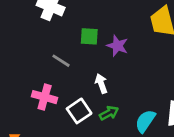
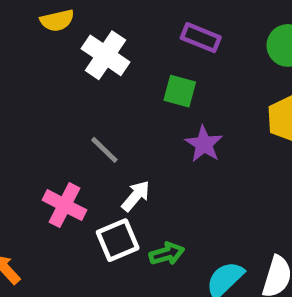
green square: (89, 36) -> (180, 91), moved
white arrow: (101, 83) -> (136, 196), moved, turned 48

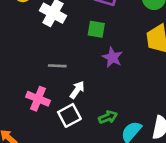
gray line: (104, 150) -> (57, 66), turned -36
green arrow: (167, 254) -> (108, 117), moved

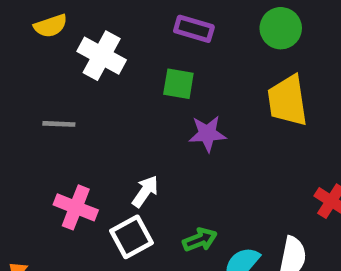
purple star: (112, 57) -> (207, 134), turned -30
gray line: (57, 66) -> (59, 124), moved

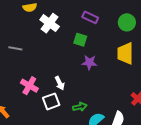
gray line: (59, 124) -> (15, 48), moved
white arrow: (145, 191) -> (60, 83), turned 112

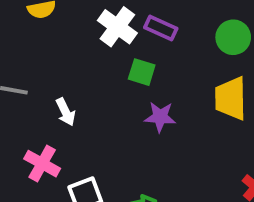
white cross: (50, 23) -> (117, 27), moved
white arrow: (60, 83) -> (66, 112), moved

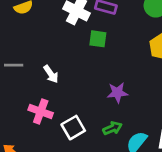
purple star: (160, 117) -> (117, 93), moved

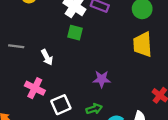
green square: (98, 39) -> (75, 33), moved

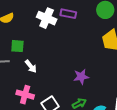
green square: (75, 33) -> (17, 46), moved

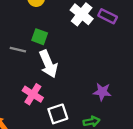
white arrow: (31, 66) -> (48, 64), size x1.6

